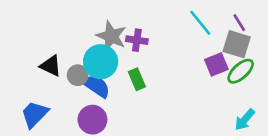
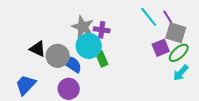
purple line: (239, 23) -> (168, 17), moved
cyan circle: (101, 62) -> (89, 46), moved
gray circle: (78, 75) -> (58, 56), size x1.5
cyan arrow: (245, 120) -> (181, 73), moved

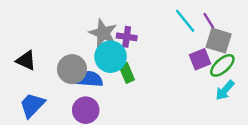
black triangle: (38, 49) -> (26, 60), moved
blue semicircle: (72, 64) -> (89, 79), turned -30

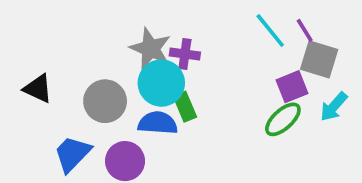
green ellipse: (222, 65) -> (283, 119), moved
blue semicircle: (89, 79) -> (158, 123), moved
cyan arrow: (225, 90) -> (334, 107), moved
blue trapezoid: (32, 105) -> (72, 154), moved

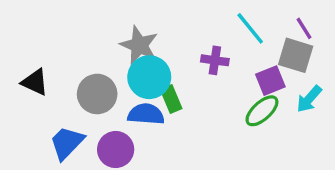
purple line: (305, 30) -> (304, 28), moved
purple cross: (185, 54) -> (215, 60), moved

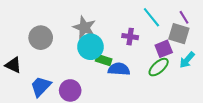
black triangle: (35, 82) -> (13, 65), moved
gray circle: (97, 94) -> (41, 38), moved
green rectangle: (171, 99) -> (104, 60), turned -49
blue semicircle: (146, 114) -> (119, 69), moved

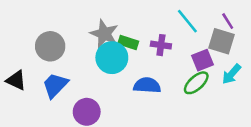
green rectangle: (104, 60) -> (128, 43), moved
blue trapezoid: (41, 86) -> (55, 85), moved

